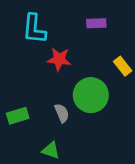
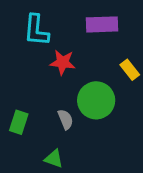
purple rectangle: (96, 23) -> (102, 24), size x1.5
green rectangle: (18, 116) -> (19, 122), turned -55

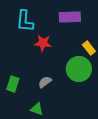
green circle: (96, 100) -> (79, 69), moved
gray semicircle: (65, 119) -> (45, 82), turned -104

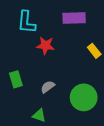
green circle: (79, 69) -> (84, 97), moved
green rectangle: (13, 84) -> (16, 79), moved, turned -35

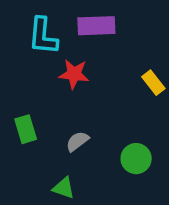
purple rectangle: (74, 18) -> (96, 26), moved
green circle: (84, 97) -> (136, 159), size x0.7

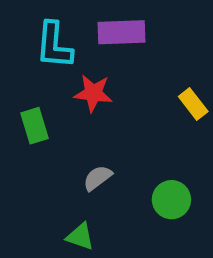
green rectangle: (26, 129) -> (34, 126), moved

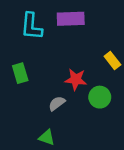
red star: (93, 93) -> (76, 79), moved
green circle: (171, 200) -> (100, 97), moved

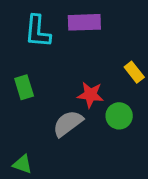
gray semicircle: (57, 103) -> (68, 123), size x1.5
green triangle: (47, 138) -> (23, 164), moved

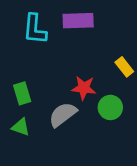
green rectangle: (24, 87) -> (22, 93), moved
green triangle: (23, 164) -> (21, 127), moved

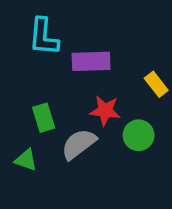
purple rectangle: (78, 21) -> (91, 61), moved
green rectangle: (22, 93) -> (44, 118), moved

